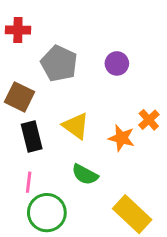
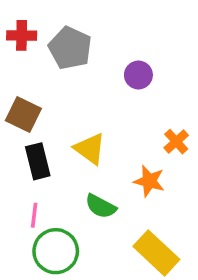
gray pentagon: (59, 63) -> (70, 48), moved
orange star: (121, 138) -> (149, 181), moved

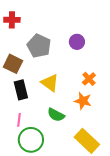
gray pentagon: (70, 48) -> (39, 46), moved
orange cross: (176, 142) -> (89, 79), moved

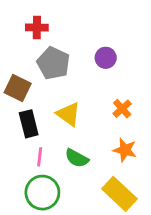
red cross: (12, 20) -> (37, 28), moved
orange star: (83, 101) -> (125, 150), moved
pink line: (19, 120) -> (40, 157), moved

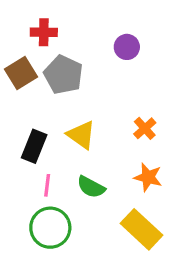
purple circle: (106, 58) -> (127, 47), moved
brown square: (18, 88) -> (21, 73), moved, turned 32
black rectangle: (29, 124) -> (34, 146), turned 36

